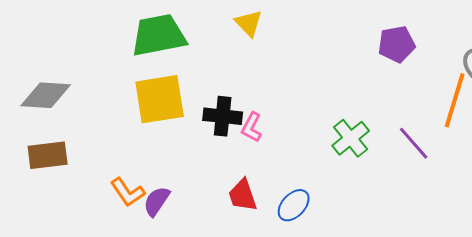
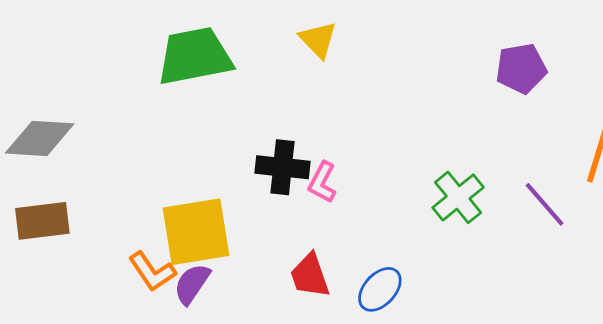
yellow square: (160, 99) -> (196, 232), moved

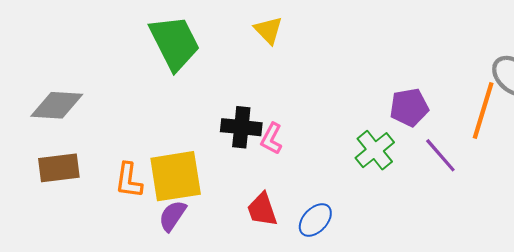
green trapezoid: (195, 56) -> (175, 43), turned 74
purple pentagon: (521, 68) -> (409, 107), moved
orange L-shape: (152, 272) -> (129, 180), moved, turned 42

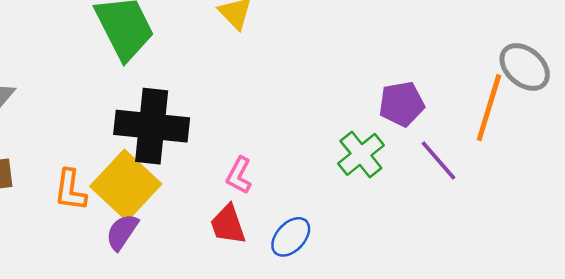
black cross: (241, 127) -> (152, 126), moved, size x1.5
pink L-shape: (272, 139) -> (239, 175), moved
yellow square: (176, 176) -> (126, 185), turned -38

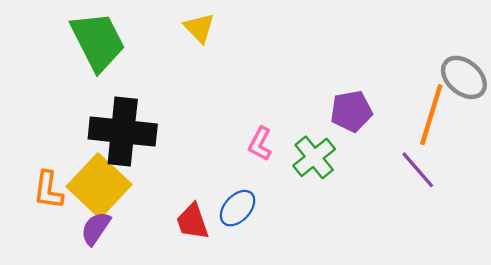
purple line: (438, 161) -> (418, 170), moved
pink L-shape: (239, 175) -> (260, 144), moved
blue ellipse: (291, 237) -> (238, 208), moved

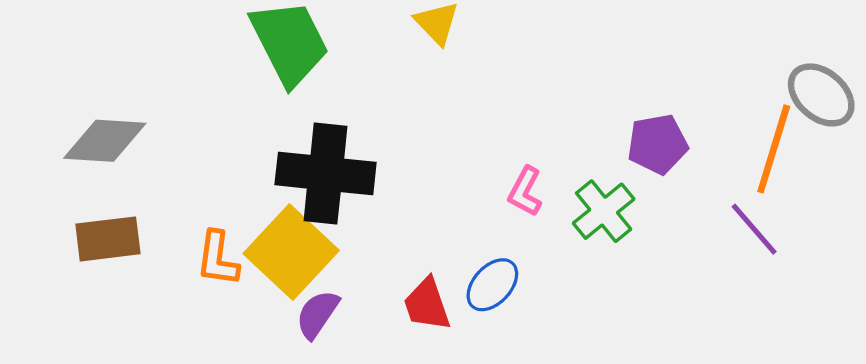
purple semicircle: (96, 228) -> (317, 314), moved

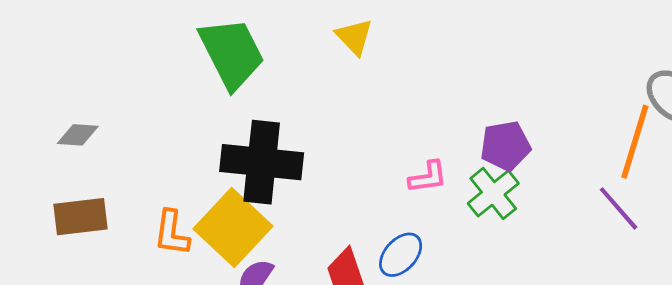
gray diamond: (105, 141) -> (78, 135), size x0.6
purple pentagon: (658, 144) -> (505, 146), moved
pink L-shape: (525, 192) -> (428, 177), turned -126

